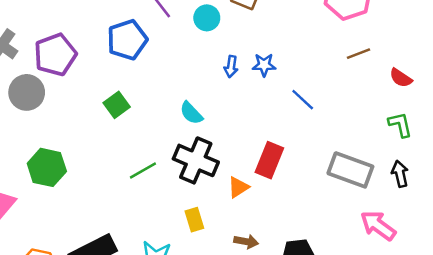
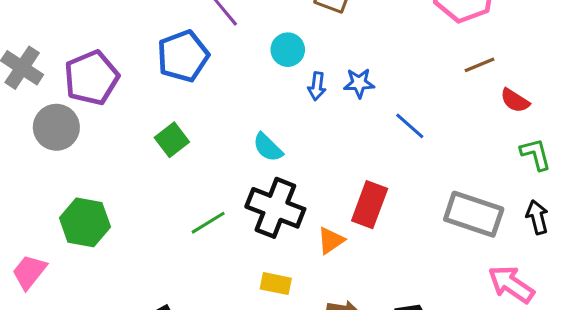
cyan circle: (207, 18) -> (288, 50), moved
red semicircle: (401, 78) -> (515, 101), moved
yellow rectangle: (194, 220) -> (276, 284), turned -60

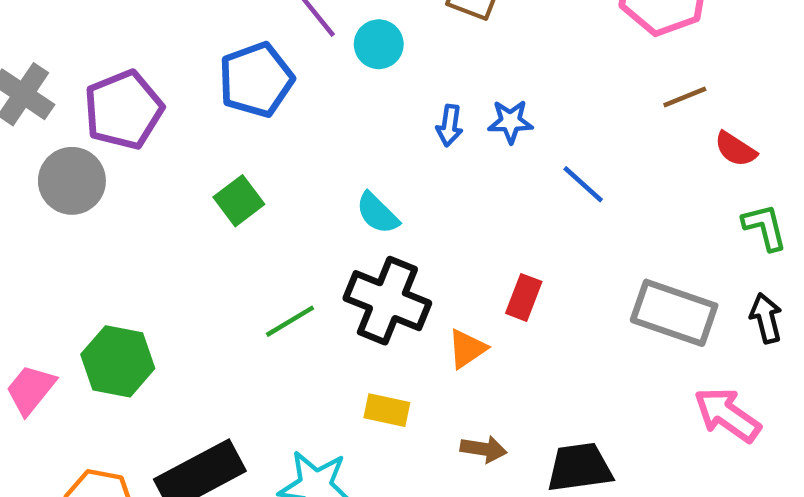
cyan circle: (288, 50) -> (379, 44), moved
red rectangle: (370, 205) -> (524, 297), size x0.7
green hexagon: (85, 222) -> (118, 361), moved

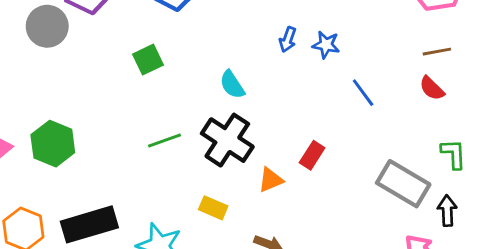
red semicircle: (735, 149) -> (432, 88), moved
green L-shape: (765, 227) -> (454, 154), moved
black arrow: (766, 318) -> (447, 211), moved

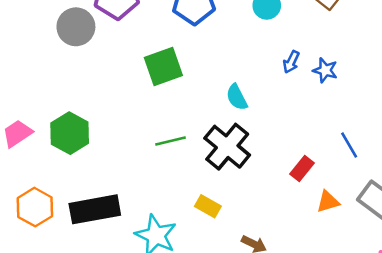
green square: (148, 60) -> (163, 66), size x1.4
blue line: (363, 93) -> (349, 145), moved
orange triangle: (271, 180) -> (328, 202), moved

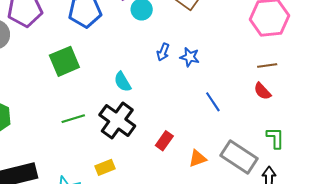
blue line: (349, 145) -> (213, 102), moved
red rectangle: (302, 168) -> (164, 141), moved
yellow rectangle: (208, 206) -> (105, 167), turned -48

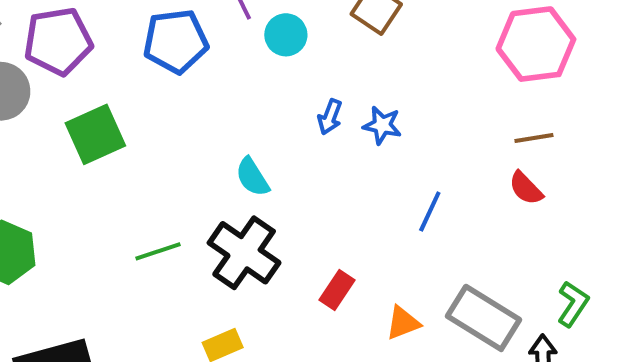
green square: (64, 61) -> (95, 134), moved
blue line: (213, 102) -> (430, 212), turned 60
green L-shape: (275, 138) -> (573, 304), moved, turned 35

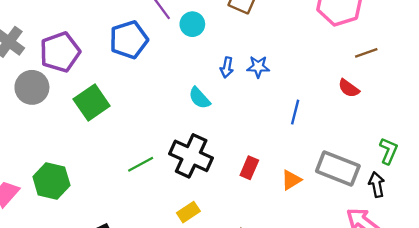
brown line: (534, 138) -> (366, 53), moved
cyan semicircle: (252, 177) -> (199, 98), moved

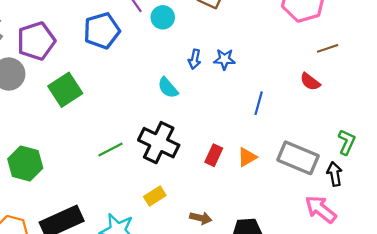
orange triangle: (291, 180) -> (247, 157), moved

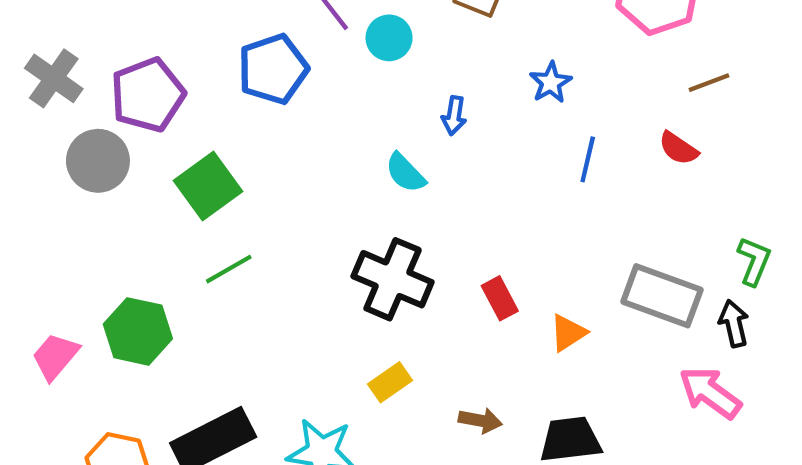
blue star: (224, 59) -> (551, 83), moved, turned -30
blue line: (259, 103) -> (588, 159), moved
green line: (111, 149) -> (229, 269), moved
red rectangle: (214, 155) -> (500, 298), turned -50
orange triangle: (247, 157) -> (568, 333), moved

